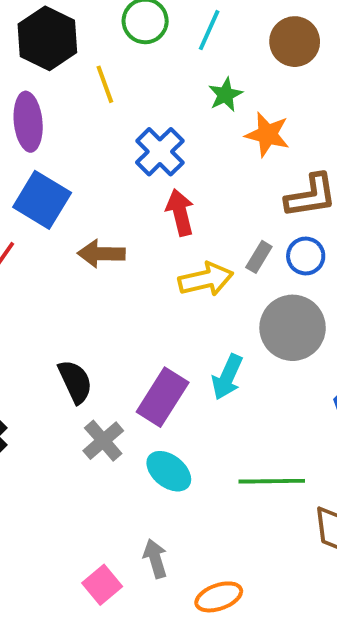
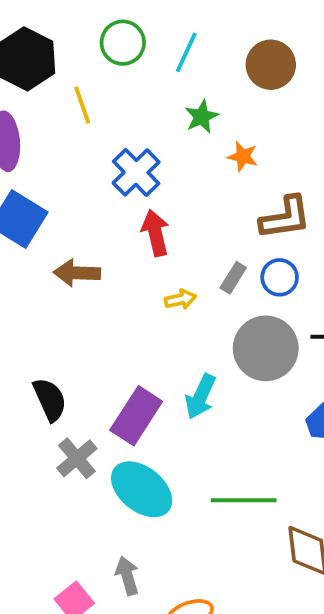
orange star: (267, 134) -> (243, 156), size x0.7
yellow arrow: (206, 279) -> (180, 299), size x0.6
cyan ellipse: (169, 471) -> (142, 489), size x1.4

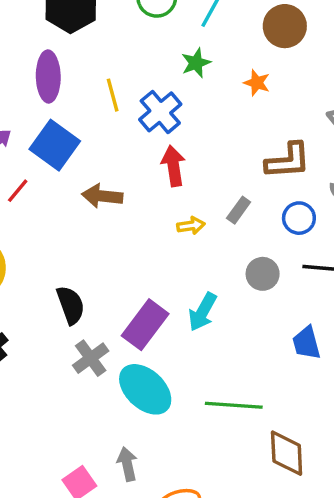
yellow line: (82, 105) -> (113, 95), moved
green star: (202, 117) -> (196, 63), moved
orange star: (243, 156) -> (257, 83), moved
blue circle: (280, 277) -> (299, 218), moved
gray circle: (266, 348) -> (263, 274), size x0.6

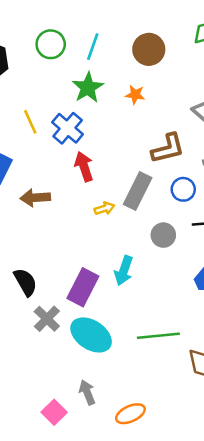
green star: (196, 63) -> (88, 88), size x1.4
gray rectangle: (239, 210) -> (138, 191), size x1.8

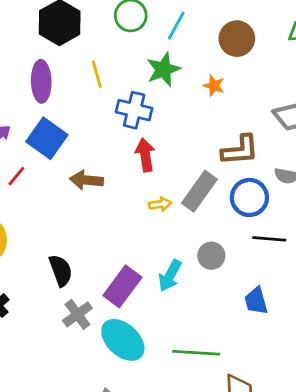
yellow line: (30, 122) -> (97, 74), moved
blue cross: (68, 128) -> (134, 110), turned -36
blue circle: (183, 189) -> (249, 197), size x1.4
gray circle: (163, 235) -> (211, 256), moved

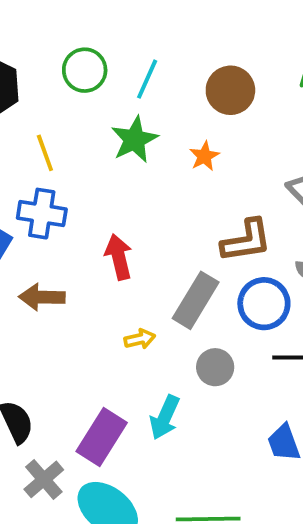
orange star: (214, 86) -> (204, 156), turned 30
blue cross: (134, 110) -> (42, 214), moved
yellow arrow: (160, 204) -> (140, 339), moved
gray circle: (211, 256) -> (215, 367), moved

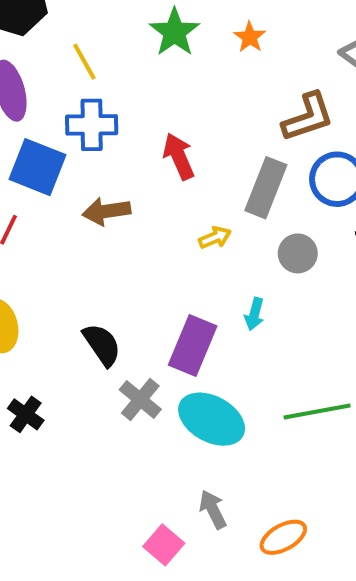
cyan arrow: (165, 417) -> (254, 314), size x0.7

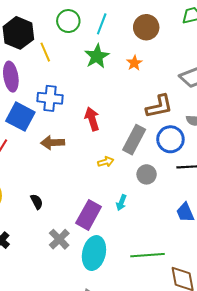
yellow line: (84, 62) -> (45, 52), moved
black semicircle: (102, 345) -> (37, 202), moved, size x0.7
cyan ellipse: (212, 419) -> (94, 253), turned 68

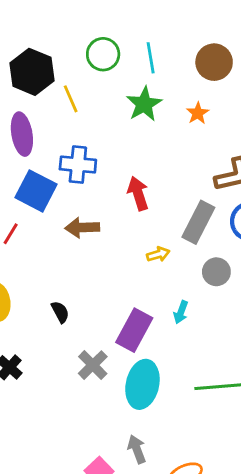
cyan line: (102, 24) -> (151, 58), turned -30

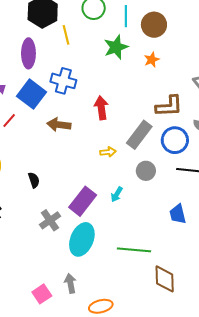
brown circle: (214, 62) -> (154, 25), moved

